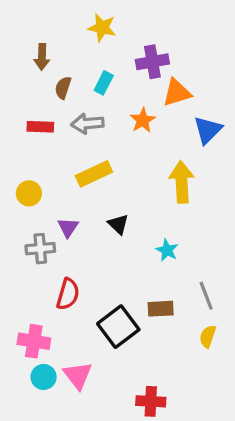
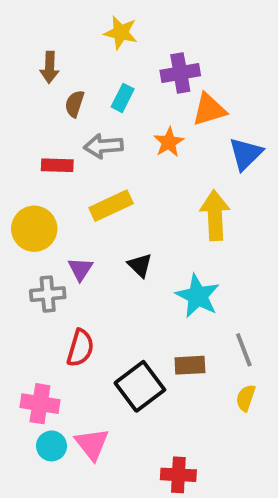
red rectangle: (40, 127) -> (57, 165), moved
yellow circle: (29, 193) -> (34, 229), size x1.5
cyan star: (167, 250) -> (198, 296), size x1.6

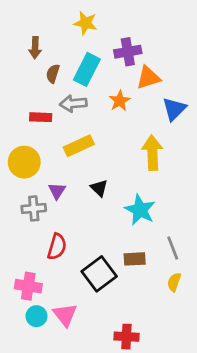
cyan rectangle: (123, 98) -> (87, 69), size x1.6

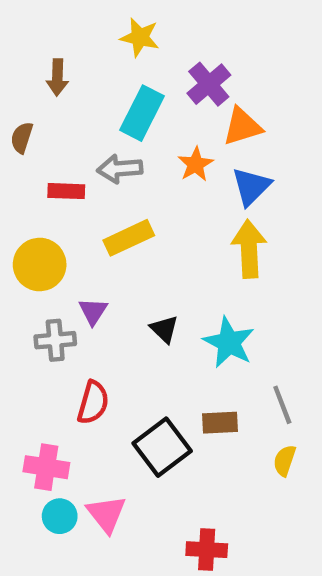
purple cross: (128, 52) -> (209, 84), turned -30
brown semicircle: (53, 74) -> (22, 138), moved
blue triangle: (174, 109) -> (251, 187), moved
black triangle: (99, 188) -> (164, 329), moved

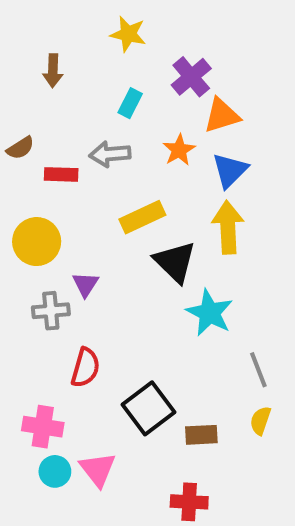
cyan rectangle: (142, 113) -> (130, 103), size x0.6
brown semicircle: (22, 138) -> (20, 148), moved, turned -140
yellow rectangle: (129, 238) -> (142, 217), moved
black triangle: (164, 329) -> (175, 262), moved, size x1.6
brown rectangle: (220, 423) -> (201, 435), moved

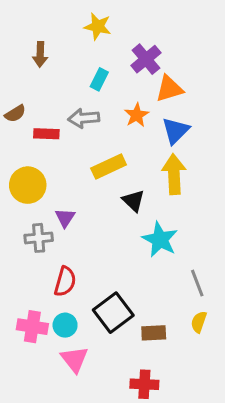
black triangle: (175, 262) -> (133, 201), size x0.7
cyan circle: (55, 471) -> (65, 325), moved

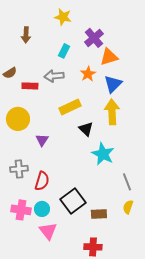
gray cross: (39, 238) -> (19, 169), moved

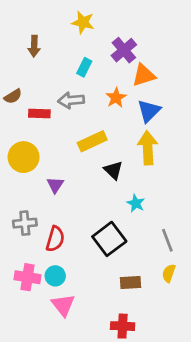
cyan star: (103, 154) -> (136, 203), size x0.6
black square: (73, 201) -> (109, 239), moved

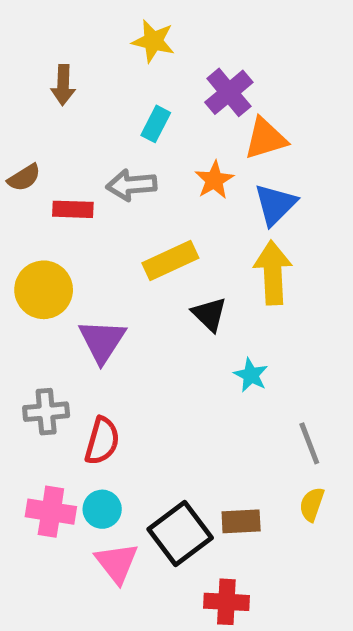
purple triangle: (55, 185) -> (102, 341), size x1.5
black square: (109, 239) -> (180, 534), moved

